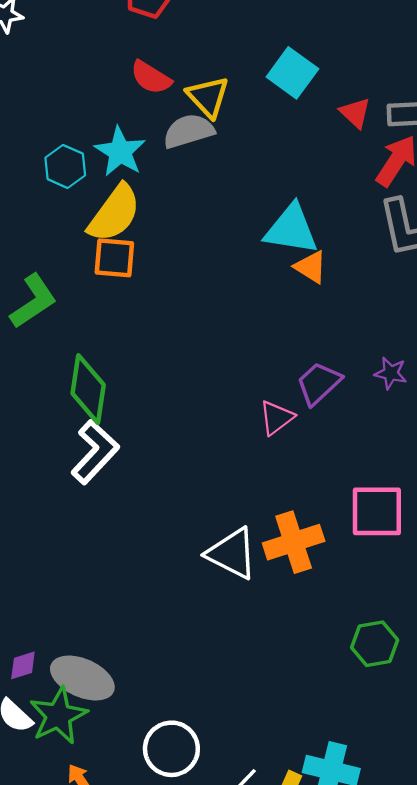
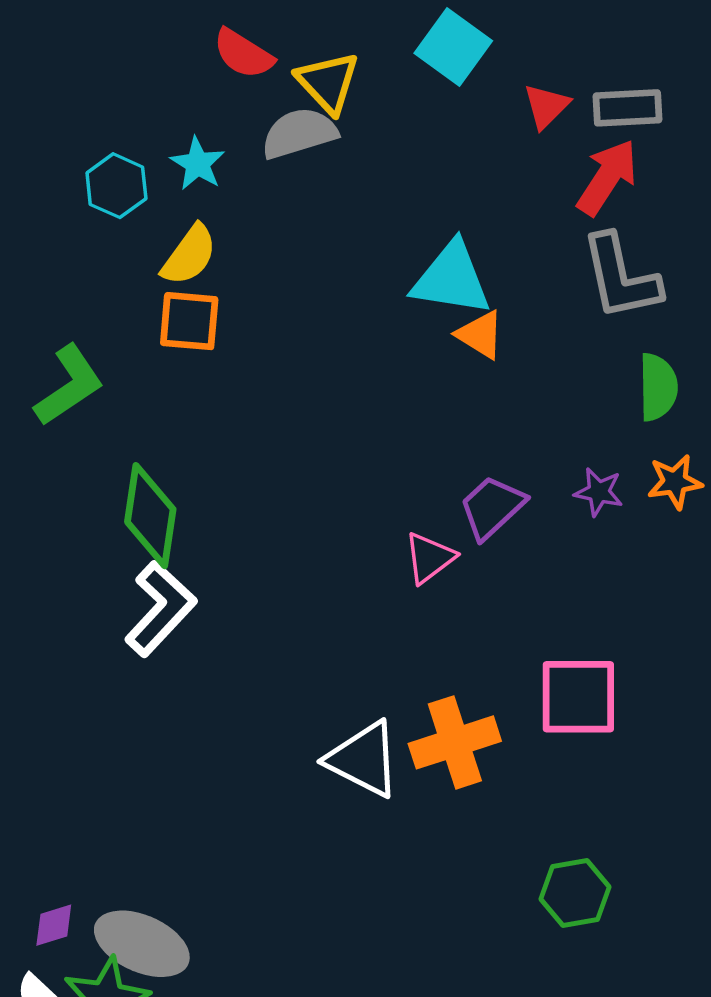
red triangle: (355, 113) -> (546, 106), turned 32
cyan star: (120, 152) -> (198, 164), size x0.7
yellow semicircle: (114, 213) -> (189, 255), size x0.7

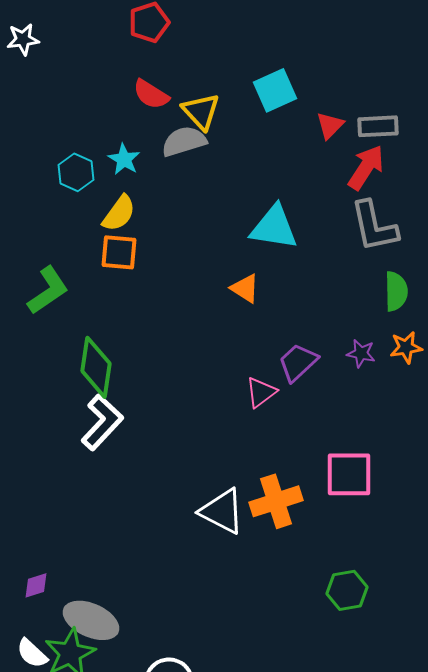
cyan square: (453, 47) -> (275, 90), turned 30
orange triangle: (480, 335) -> (245, 288), moved
purple diamond: (54, 925) -> (36, 585), moved

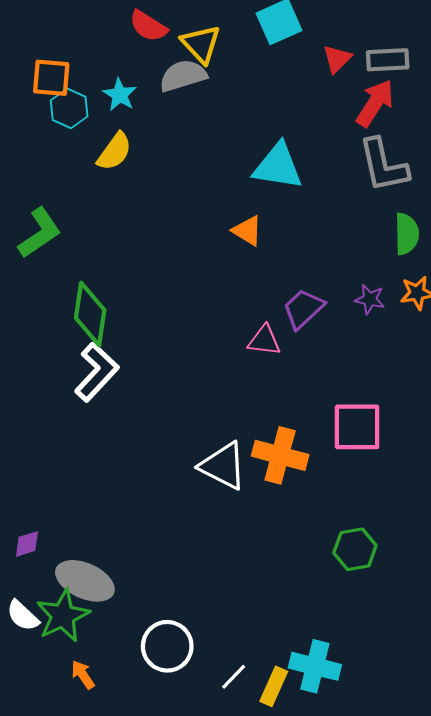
orange square: (119, 252) -> (51, 78), moved
pink triangle: (261, 392) -> (264, 340), turned 44
orange cross: (276, 501) -> (280, 455), turned 33

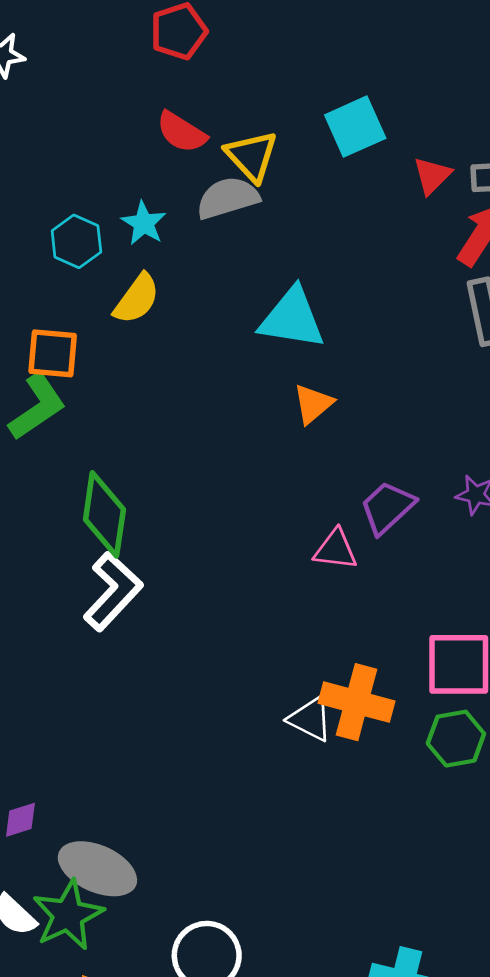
orange square: (51, 78) -> (53, 353), moved
cyan triangle: (278, 166) -> (292, 318), moved
orange triangle: (247, 231) -> (313, 404), turned 48
white triangle: (223, 466) -> (310, 719), moved, size x0.7
green hexagon: (355, 549) -> (456, 739), moved

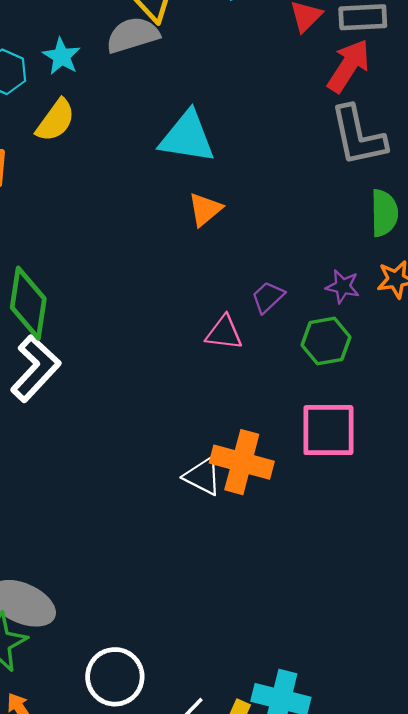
purple trapezoid: (387, 507) -> (268, 297), size x0.7
green hexagon: (456, 739) -> (326, 341), moved

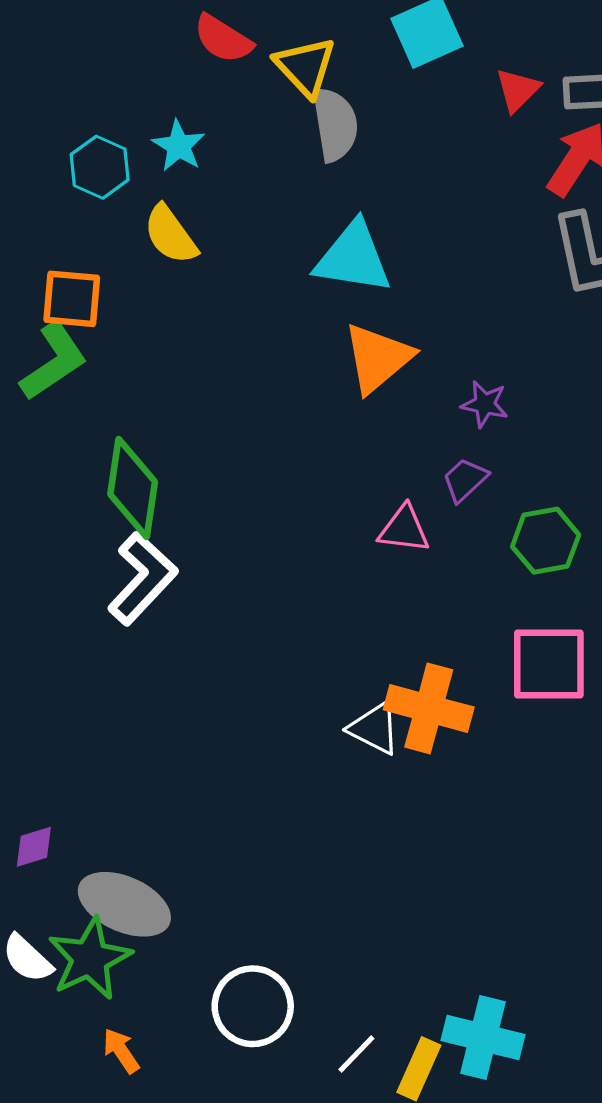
gray semicircle: (133, 35) -> (335, 124), moved, turned 98
yellow semicircle: (56, 120) -> (170, 235), turned 108
orange triangle: (205, 209) -> (378, 358), size x1.5
purple star: (343, 286) -> (485, 404), moved

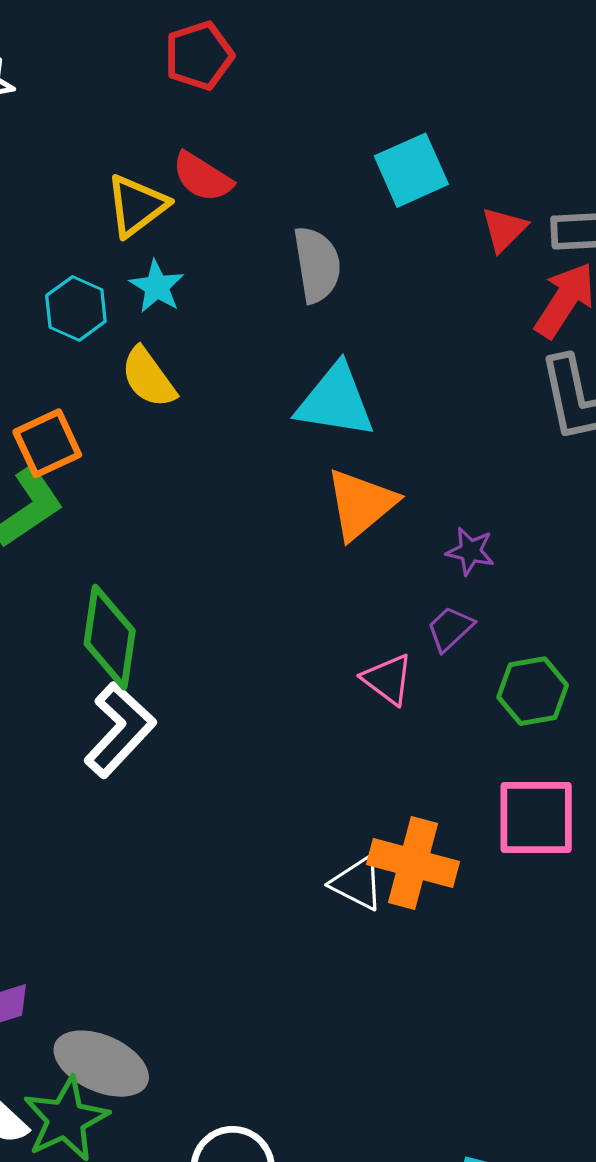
yellow triangle: (305, 67) -> (137, 206), moved, turned 36
orange square: (72, 299) -> (47, 443), turned -30
pink triangle: (404, 529) -> (388, 679), turned 30

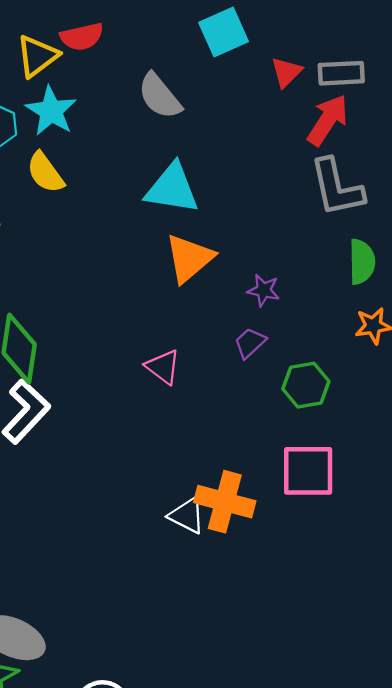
red semicircle: (202, 177) -> (82, 37), turned -45
gray semicircle: (317, 265) -> (160, 96), turned 150
cyan star: (157, 287) -> (51, 111), size x1.4
pink triangle: (388, 679) -> (163, 367), moved

